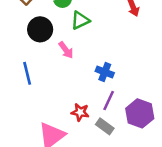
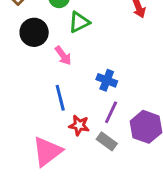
blue line: (27, 73) -> (60, 98), moved

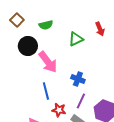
green triangle: (79, 22) -> (76, 39), moved
pink arrow: (63, 56) -> (48, 62), size x1.6

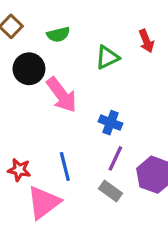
blue line: (46, 91) -> (65, 167), moved
red star: (59, 110) -> (19, 170), moved

